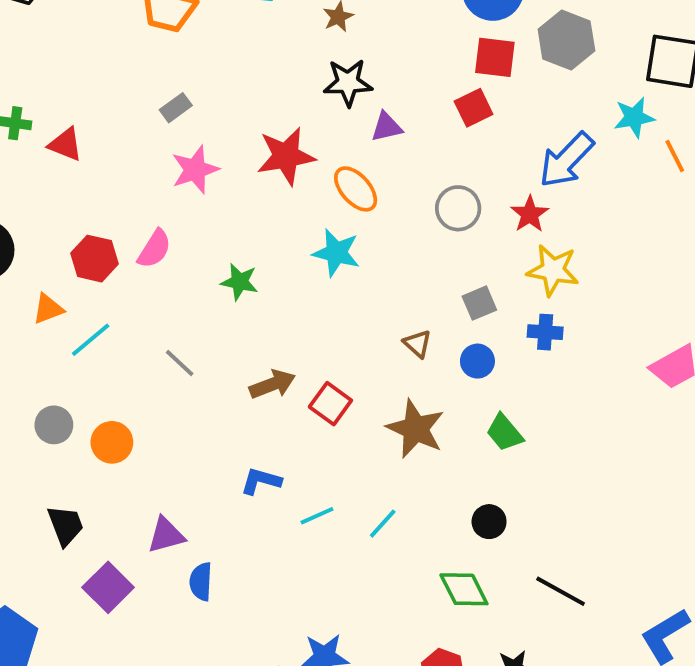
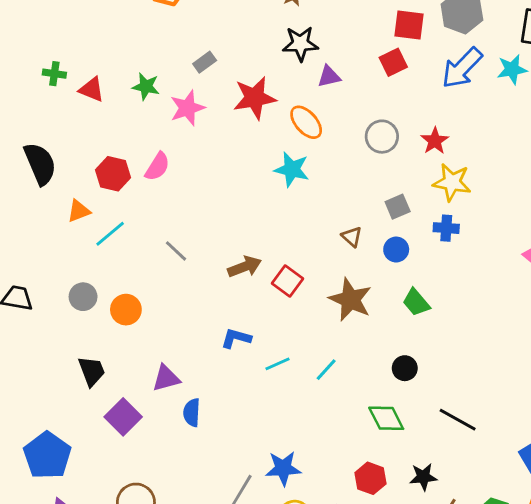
gray rectangle: (176, 108) -> (205, 62), moved
blue arrow: (566, 160) -> (462, 68), moved
green star: (240, 282) -> (146, 87), moved

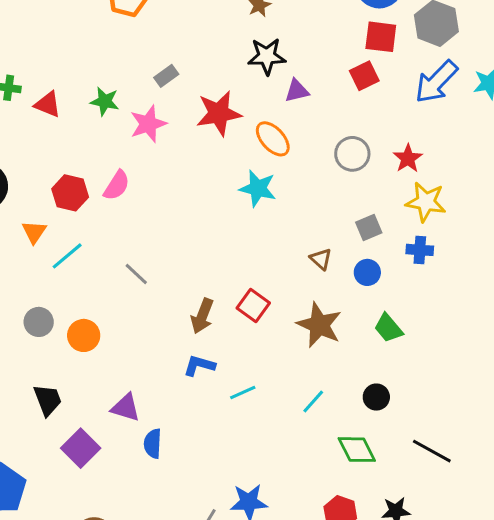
orange triangle: (79, 211) -> (34, 232), turned -35
brown arrow: (245, 267) -> (202, 316), moved, turned 132
cyan line: (326, 370) -> (313, 402), moved
purple triangle: (166, 378) -> (126, 408), turned 32

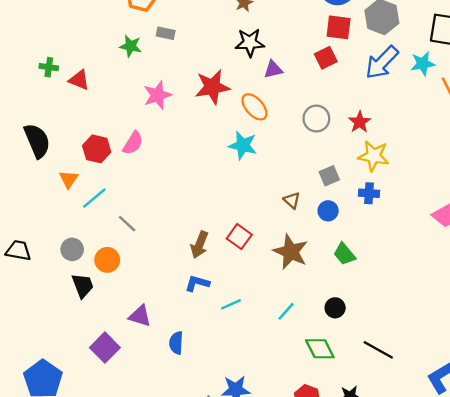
gray rectangle: (166, 76) -> (166, 33), moved, turned 48
green star: (105, 101) -> (131, 46), moved
gray line: (136, 274) -> (127, 224), moved
black trapezoid: (48, 400) -> (83, 286), moved
blue semicircle: (153, 444) -> (176, 343), moved

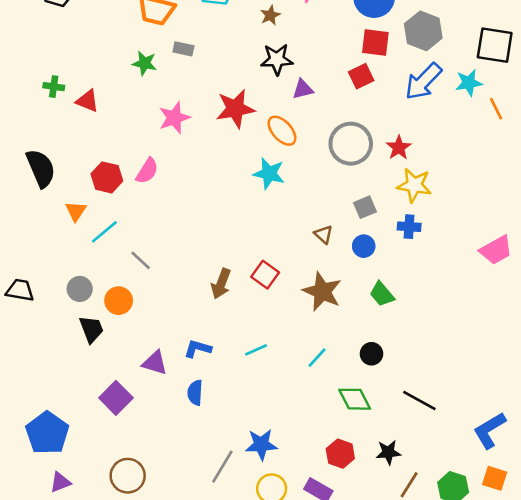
gray circle: (316, 119) -> (351, 144), size x1.4
blue L-shape: (197, 283) -> (198, 349), moved

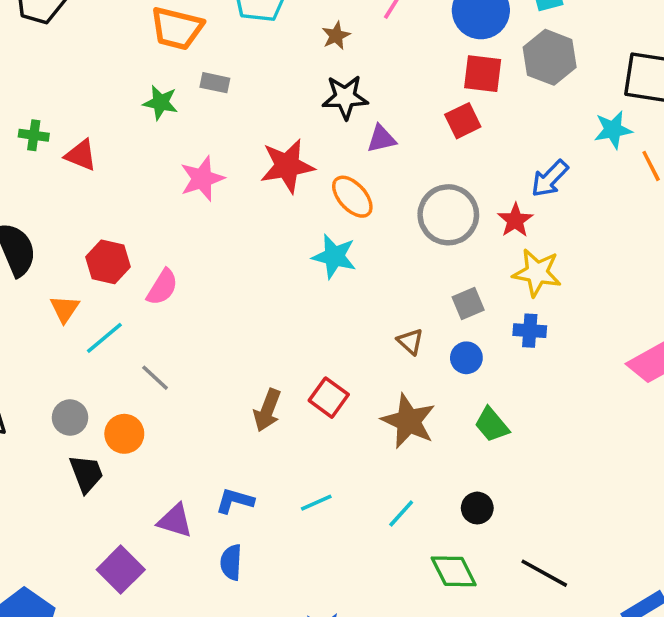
blue arrow: (423, 81) -> (550, 179), moved, size x0.7
pink semicircle: (147, 171) -> (162, 287), moved

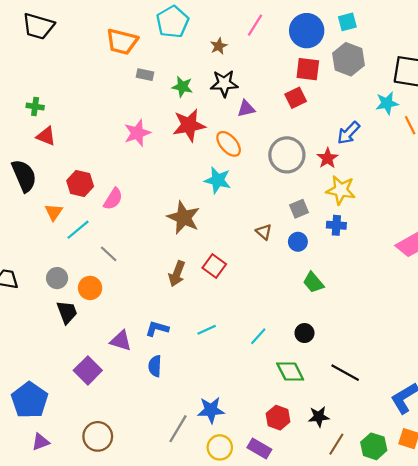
green star: (161, 103) -> (182, 87), moved
red triangle: (81, 155) -> (46, 136), moved
brown star: (408, 421) -> (184, 218), moved

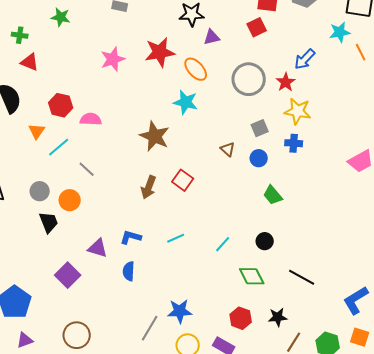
green star: (182, 87) -> (61, 17), moved
pink semicircle: (113, 199) -> (91, 119), turned -120

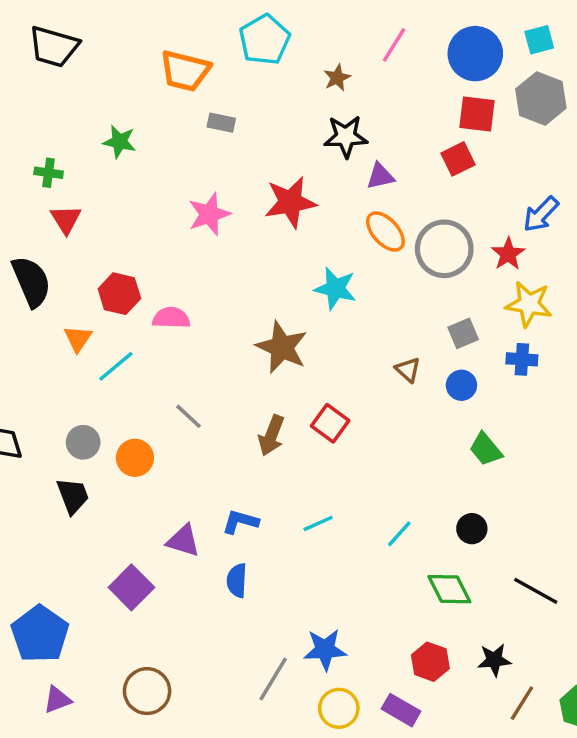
red triangle: (30, 62) -> (66, 219), turned 36
orange ellipse: (196, 69) -> (385, 232), moved
gray line: (87, 169) -> (189, 416), moved
black trapezoid: (49, 222) -> (73, 496), moved

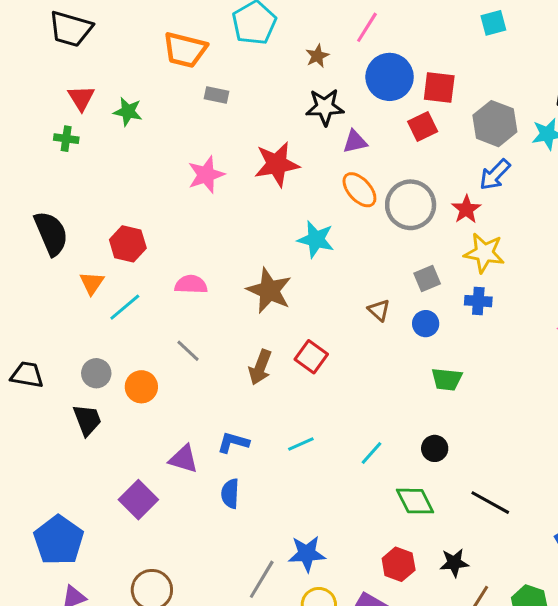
blue circle: (475, 54) -> (390, 77), moved
gray hexagon: (541, 98) -> (495, 124), moved
red triangle: (66, 219) -> (81, 98), moved
pink semicircle: (171, 318) -> (191, 285), moved
green trapezoid: (486, 449) -> (447, 379), turned -44

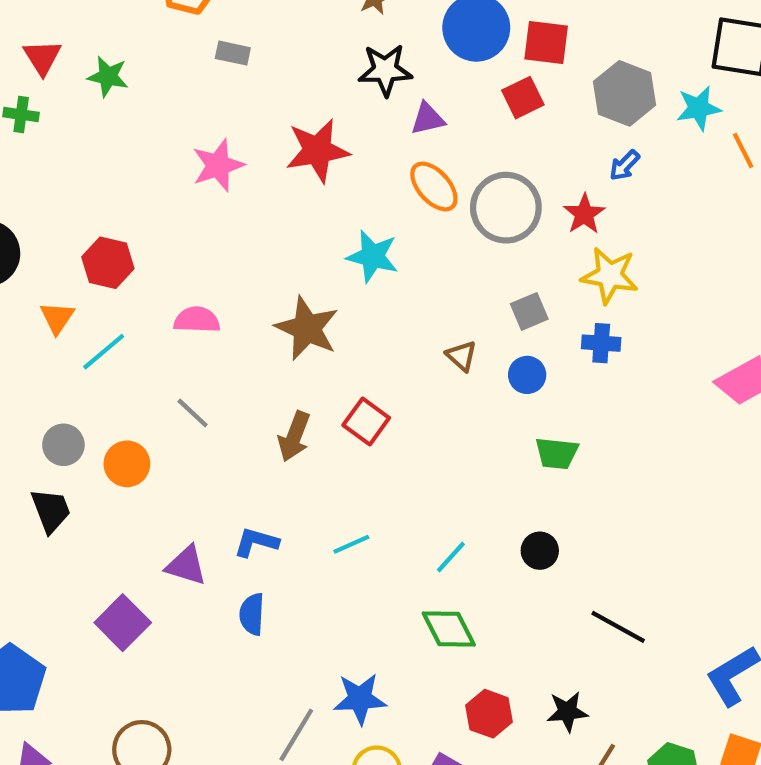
blue arrow: (495, 175) -> (624, 165), size x0.7
green diamond: (415, 501) -> (449, 629), moved

